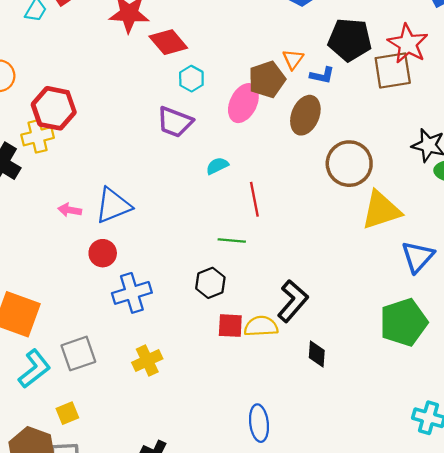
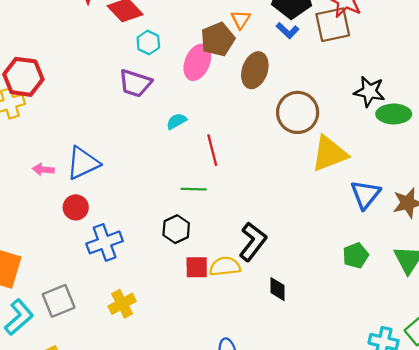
blue L-shape: (322, 75) -> (288, 31), moved, turned 35
green pentagon: (404, 322) -> (356, 255), size x0.6

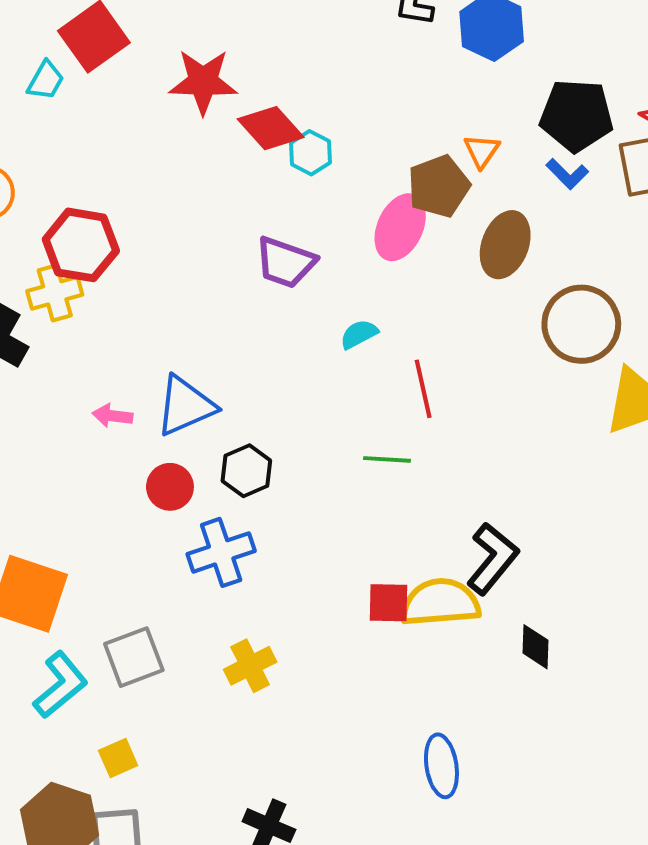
cyan hexagon: (148, 43) -> (310, 153), moved
black hexagon: (176, 229) -> (246, 471), moved
yellow semicircle: (225, 266) -> (440, 603), size x1.4

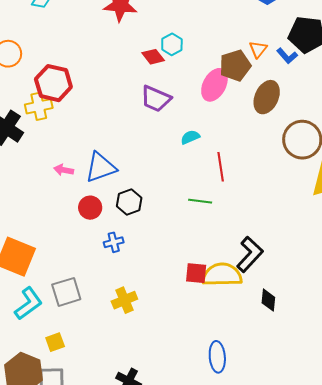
red diamond: (271, 128) -> (153, 57), moved, size x0.7
blue L-shape: (567, 174) -> (287, 56), moved
blue cross: (221, 552) -> (114, 242), size x0.6

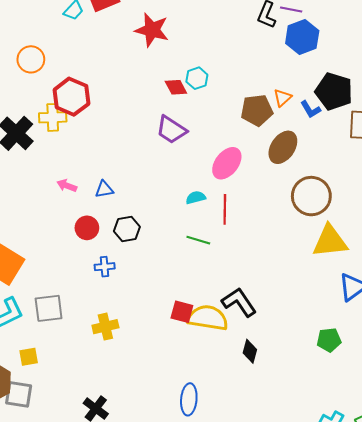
pink ellipse: (214, 85) -> (227, 163), moved
cyan semicircle: (190, 137) -> (196, 198), moved
blue triangle: (101, 167) -> (104, 189), size x0.6
black L-shape: (250, 254) -> (239, 302), turned -87

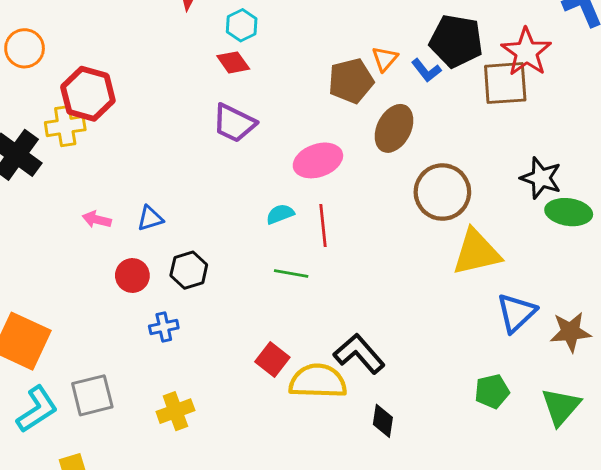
cyan hexagon: (197, 78) -> (242, 25), moved
pink ellipse: (227, 163) -> (318, 160), turned 40
red square: (182, 312) -> (272, 359), moved, turned 30

